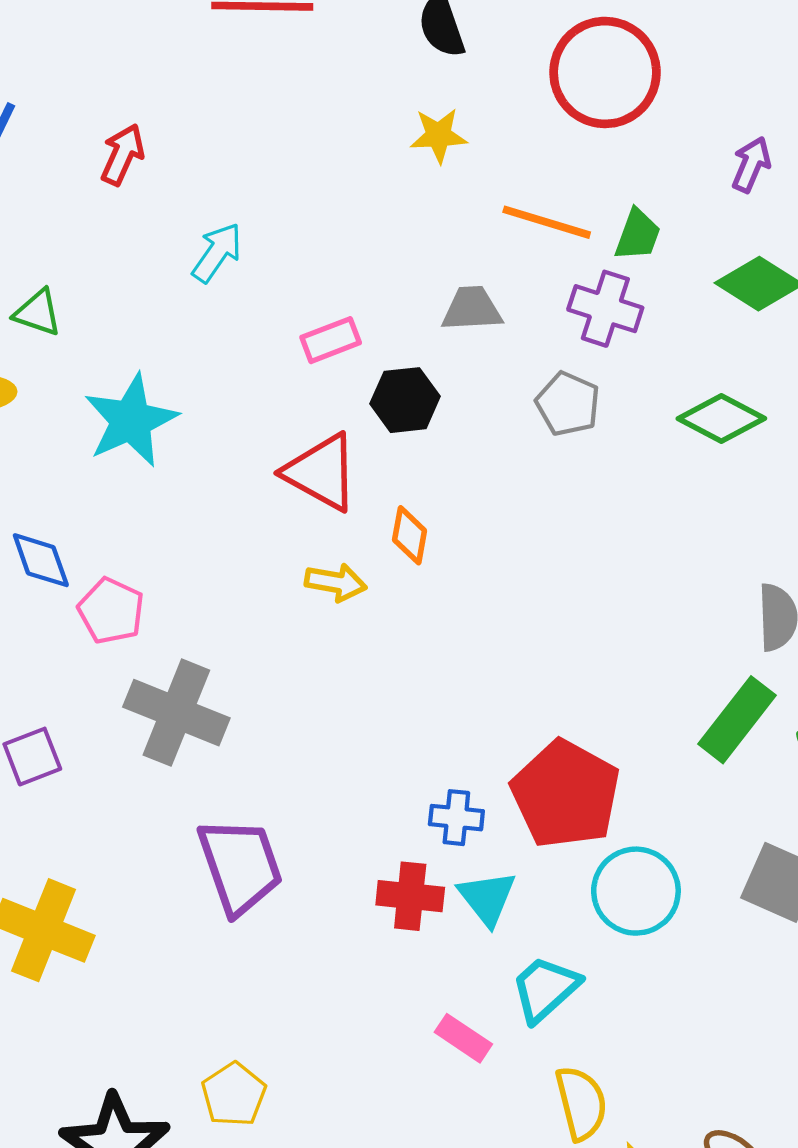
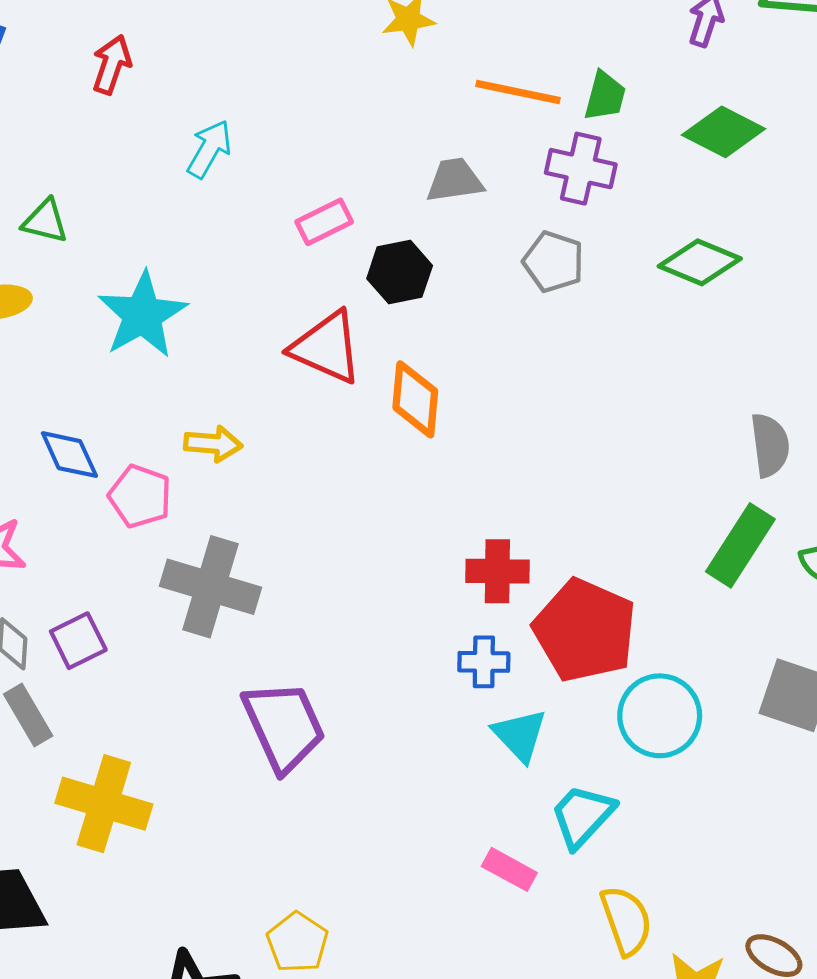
orange diamond: (410, 535) -> (415, 399), size x1.4
yellow arrow: (336, 582) -> (213, 444), moved
red cross: (410, 896) -> (497, 571), moved

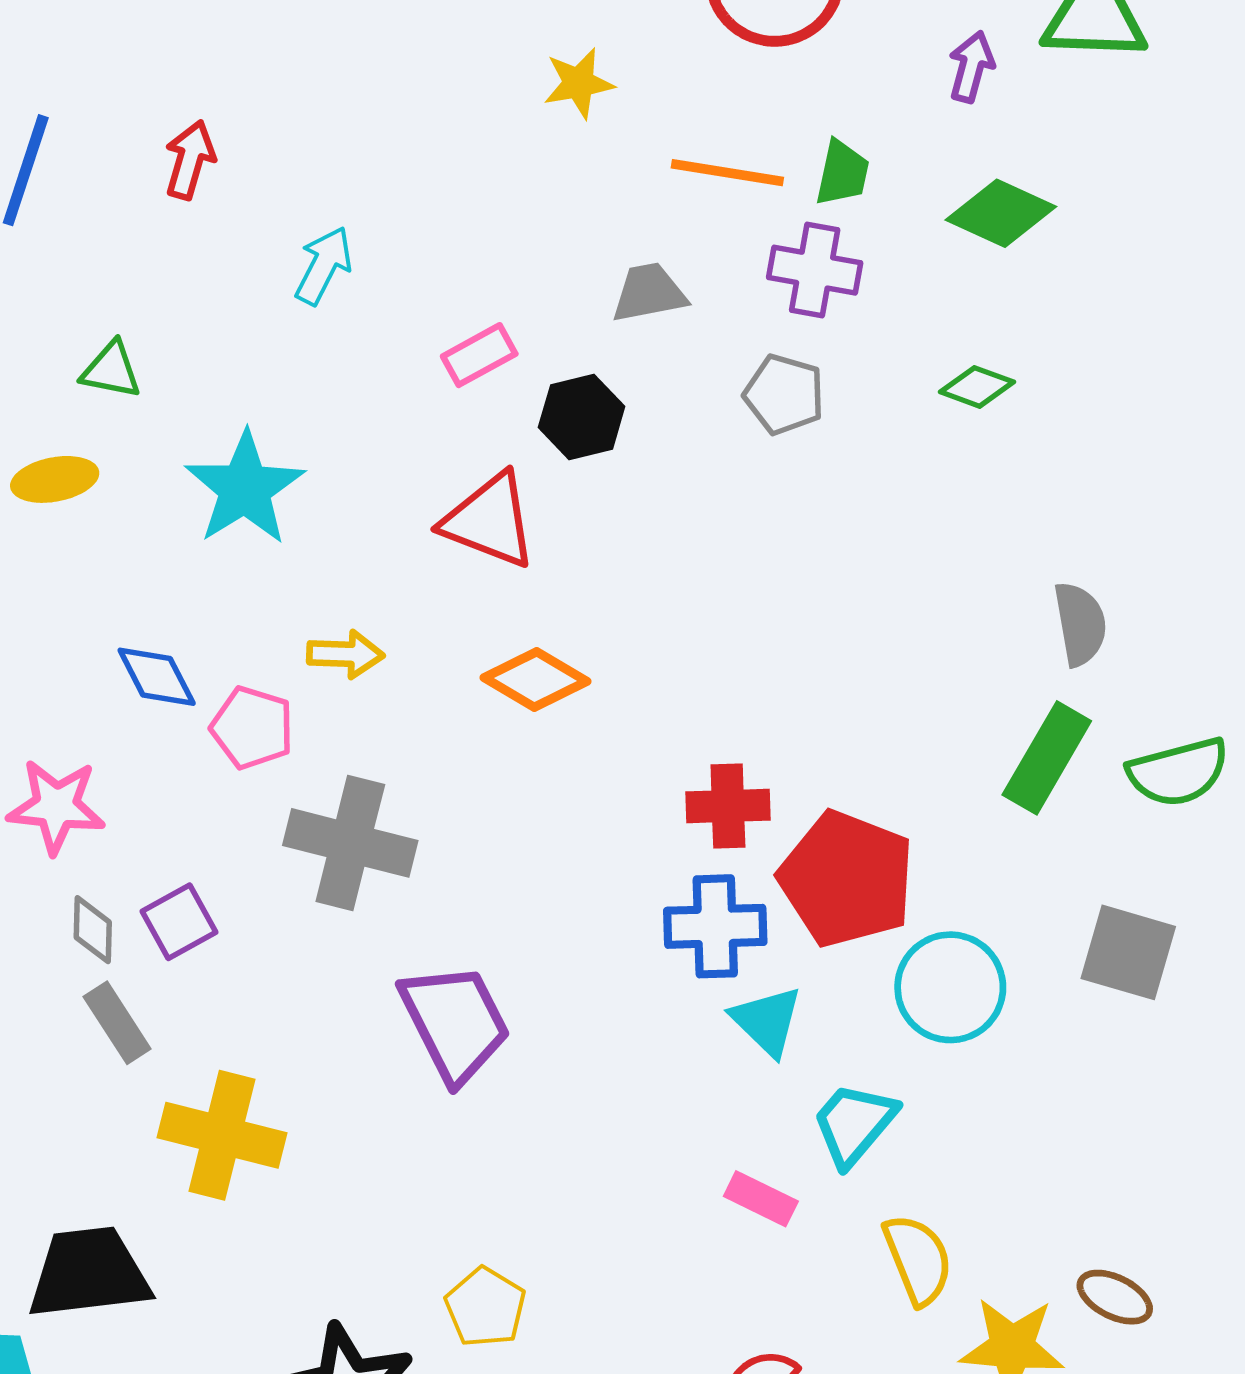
green diamond: (700, 262) -> (977, 387), size x0.7
orange diamond: (415, 399) -> (536, 679), moved, turned -62
blue cross: (484, 662) -> (715, 926), size x1.5

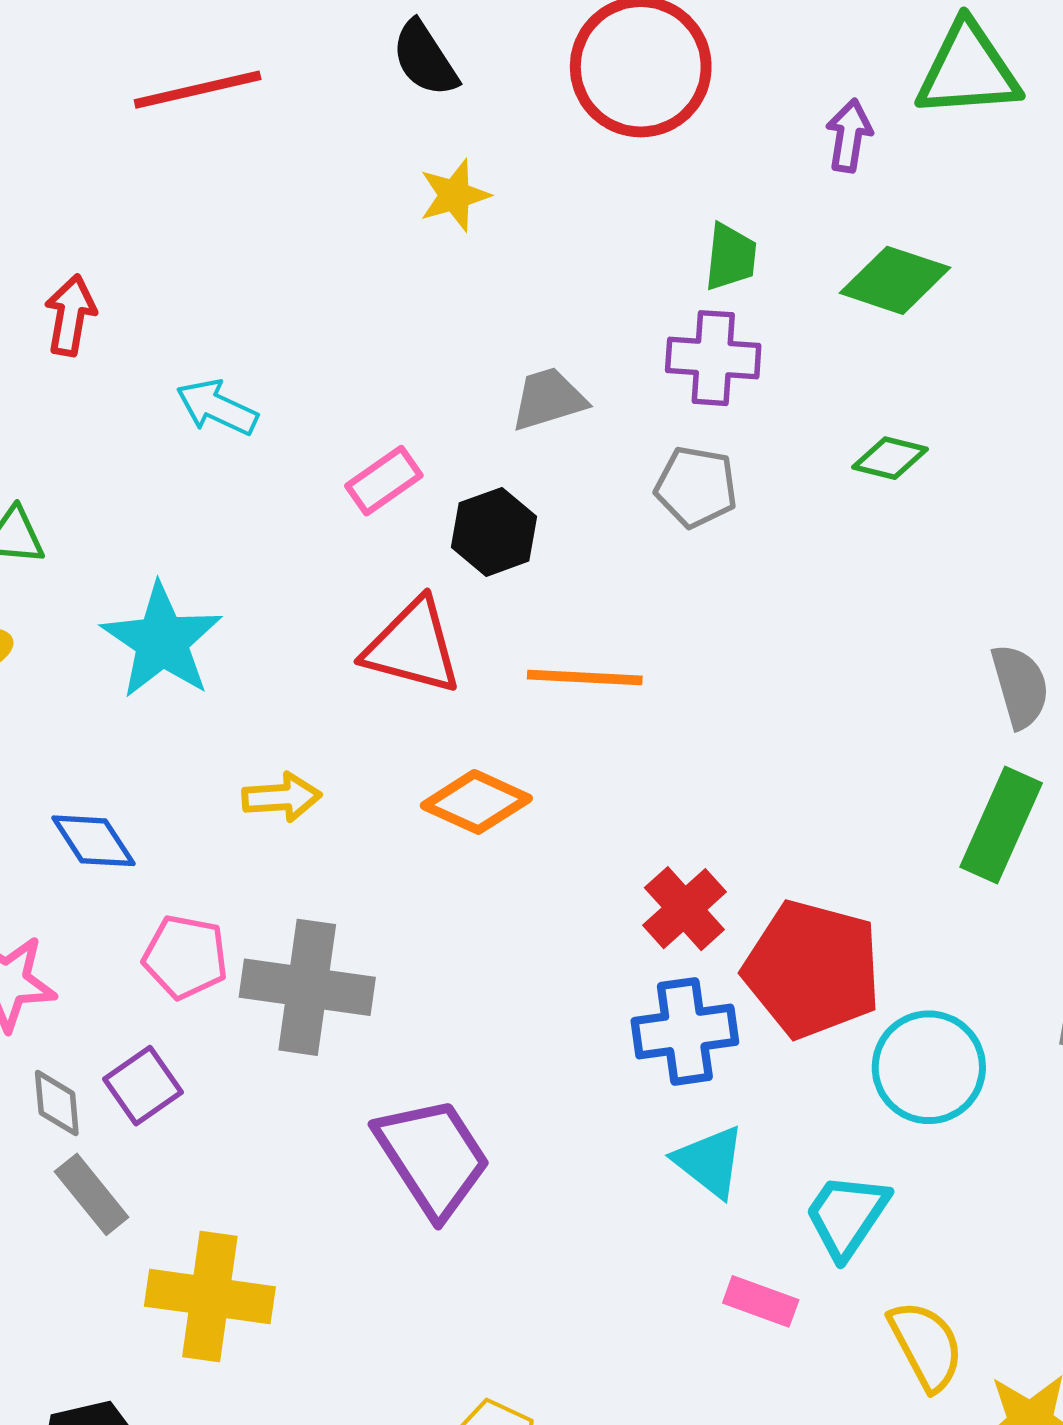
orange line: (727, 173) -> (585, 677), moved
cyan arrow: (324, 266) -> (217, 407), turned -86
pink pentagon: (252, 728) -> (185, 957), moved
red cross: (728, 806) -> (684, 909), turned -34
cyan triangle: (767, 1021) -> (710, 1162), moved

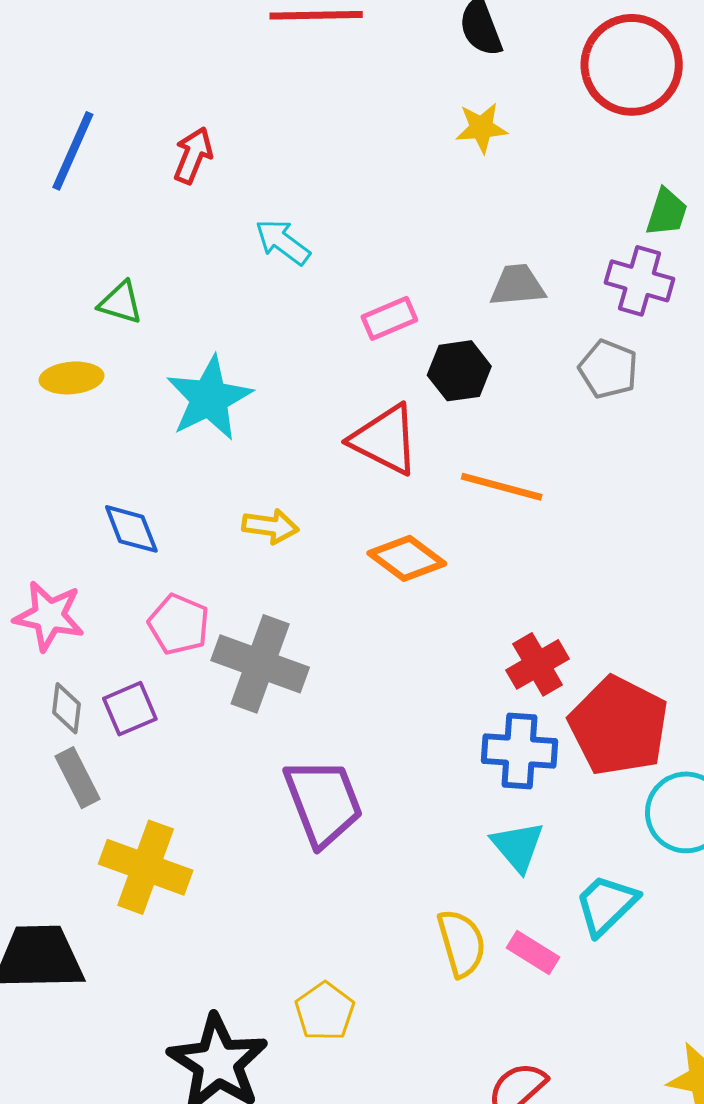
yellow semicircle: (926, 1346) -> (462, 943), moved

